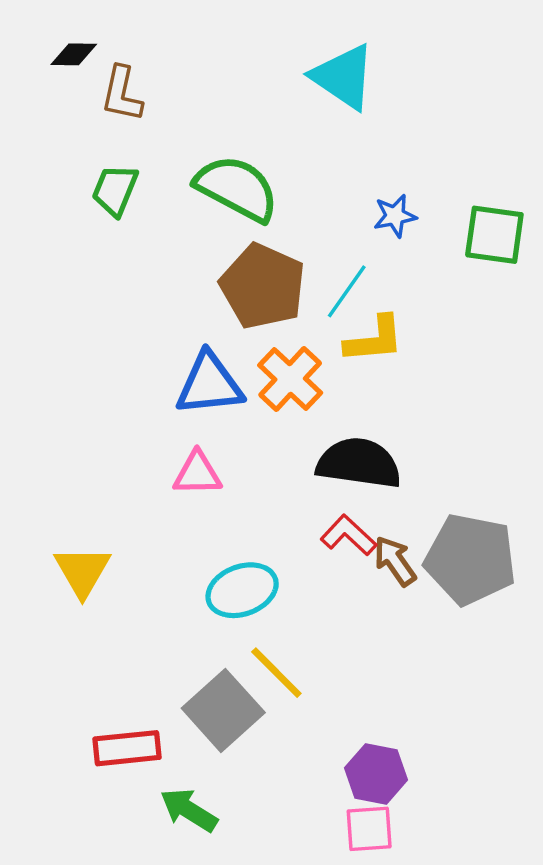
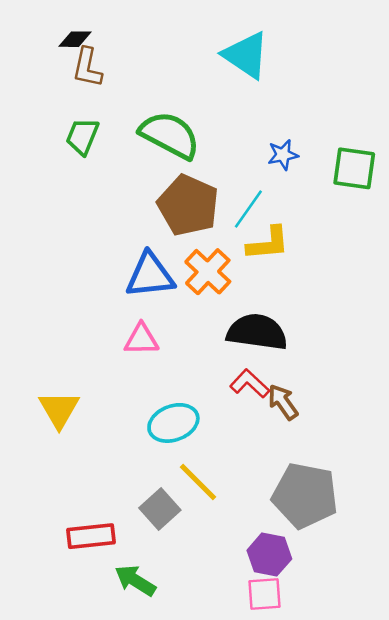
black diamond: (74, 54) -> (75, 39), moved
gray pentagon: (470, 559) -> (305, 496), moved
gray square: (223, 710) -> (160, 509), size x0.7

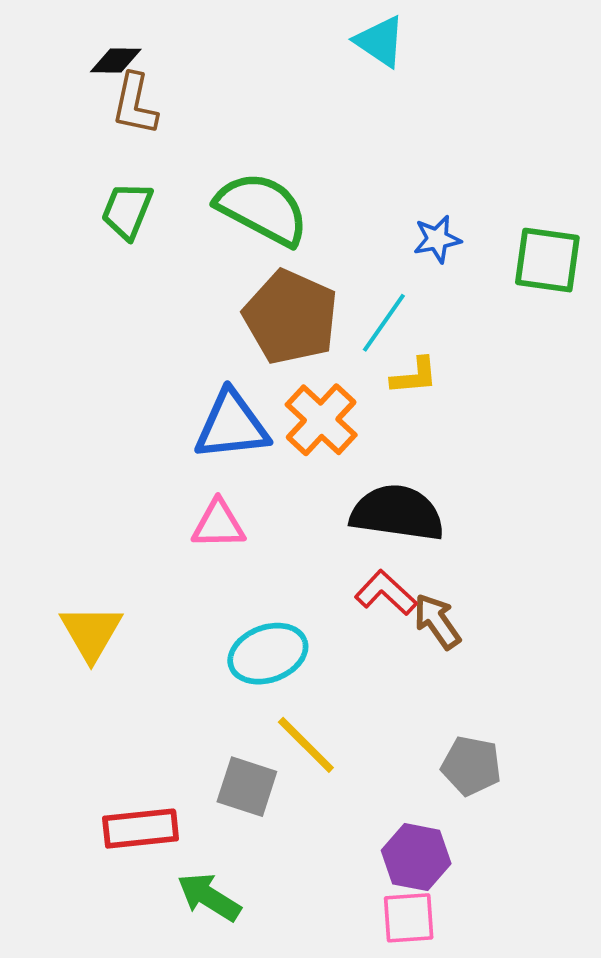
cyan triangle: (246, 55) -> (380, 41), moved, size x0.7
yellow L-shape: (268, 243) -> (414, 376), size x0.7
gray pentagon: (305, 496) -> (471, 766), size x0.6
gray square: (160, 509) -> (247, 787), turned -30

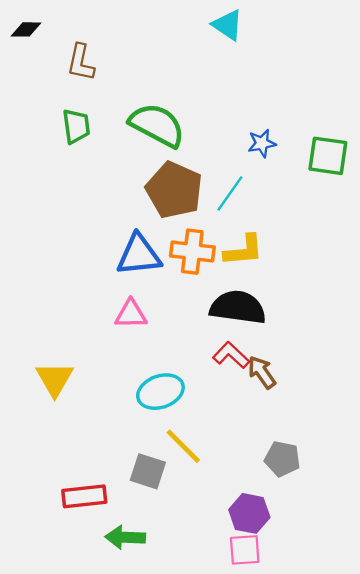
black diamond: (116, 60) -> (26, 29), moved
green trapezoid: (127, 211) -> (76, 126), turned 150
yellow L-shape: (414, 376) -> (244, 250), moved, size x1.4
orange cross: (321, 420) -> (192, 252), turned -36
green arrow: (209, 897) -> (125, 537), turned -30

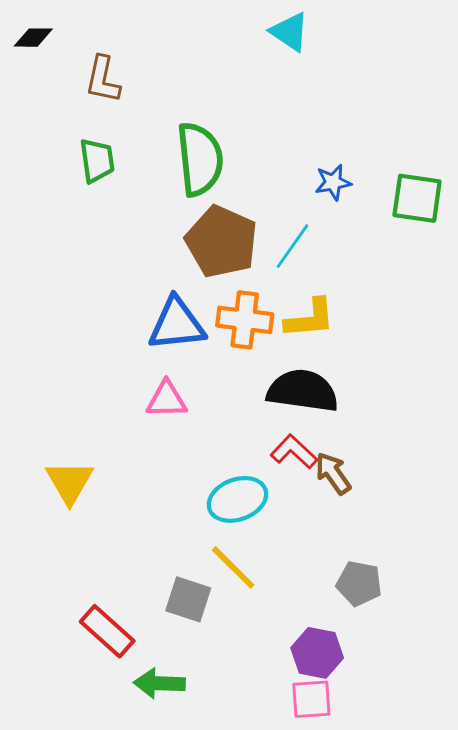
green semicircle: (157, 125) -> (200, 159), turned 56
cyan ellipse: (160, 392) -> (237, 499), moved
red rectangle: (84, 496) -> (107, 631), turned 48

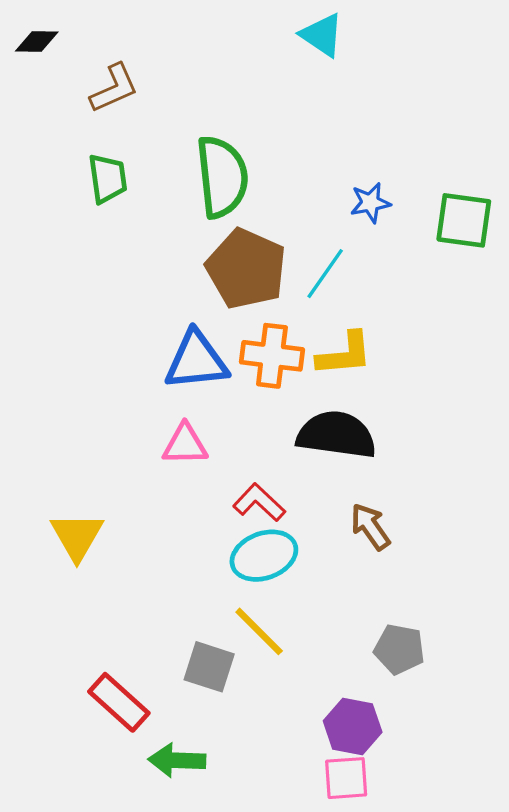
brown L-shape: (103, 80) -> (114, 88), turned -126
red L-shape: (294, 452) -> (259, 502), moved

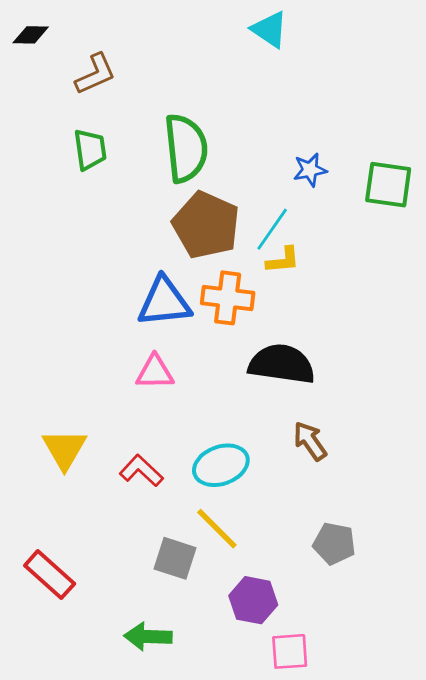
yellow L-shape: (345, 354) -> (283, 260), moved, size x0.7
red L-shape: (259, 502) -> (141, 471), moved
red rectangle: (119, 702) -> (50, 575), moved
purple hexagon: (353, 726) -> (253, 600), moved

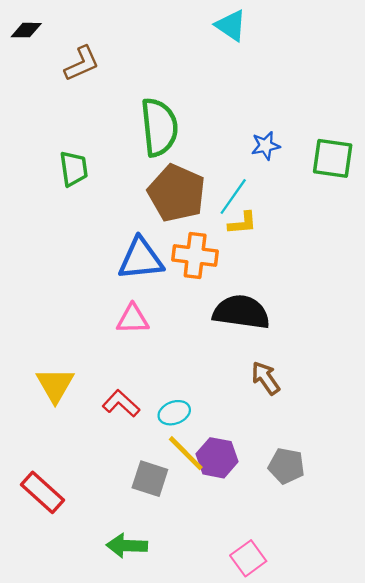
green trapezoid: (90, 150) -> (74, 169), moved
cyan ellipse: (221, 465) -> (174, 413), moved, size x0.7
purple hexagon: (253, 600) -> (217, 458), moved
pink square: (290, 651) -> (248, 558), turned -32

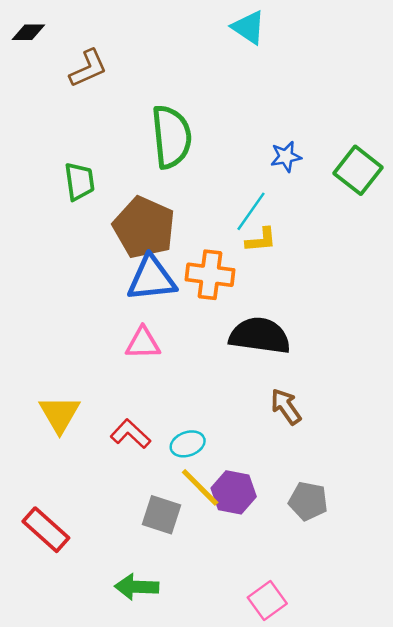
green square: (333, 158) -> (358, 170), turned 30
brown pentagon: (177, 193) -> (144, 227), moved

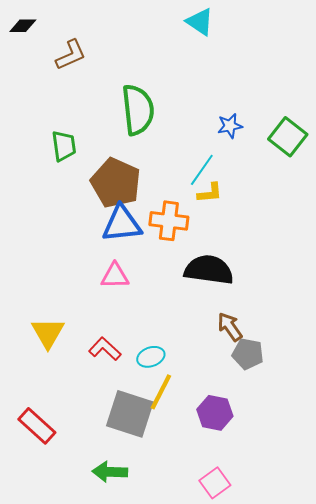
yellow line: (200, 487) -> (161, 392), turned 72
purple hexagon: (234, 492) -> (215, 413), moved
gray pentagon: (308, 501) -> (248, 354), moved
gray square: (161, 515) -> (130, 414), size x1.5

